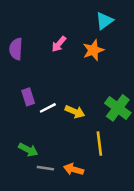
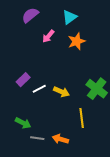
cyan triangle: (104, 21) -> (69, 17), moved
purple semicircle: (16, 49) -> (30, 15), moved, turned 48
purple rectangle: (28, 97) -> (23, 80), turned 64

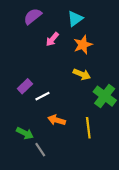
yellow arrow: (61, 92) -> (82, 74), moved
gray line: (37, 138) -> (40, 150), turned 48
orange arrow: (60, 139) -> (57, 120), moved

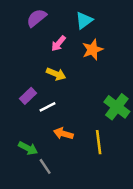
yellow arrow: (82, 74) -> (56, 74), moved

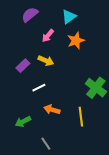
purple rectangle: (28, 96) -> (23, 66), moved
green arrow: (28, 148) -> (23, 122), turned 126
gray line: (45, 166) -> (46, 144), moved

